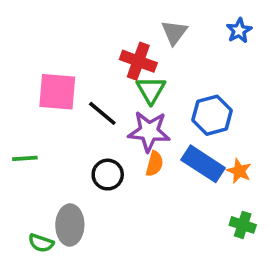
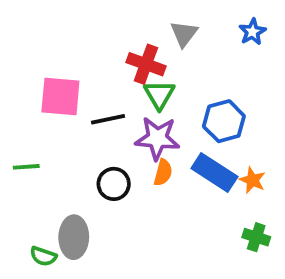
black line: (102, 113) -> (108, 119), turned -52

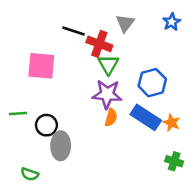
black line: (108, 119) -> (74, 31), moved, turned 30
black circle: (114, 184) -> (46, 125), moved
gray ellipse: (74, 237) -> (61, 146), moved

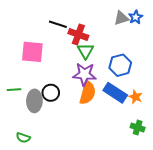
gray triangle: (125, 23) -> (121, 18), moved, turned 35
orange semicircle: (111, 117) -> (88, 93), size x1.6
black circle: (46, 125) -> (51, 93), moved
gray ellipse: (61, 146) -> (34, 101), moved

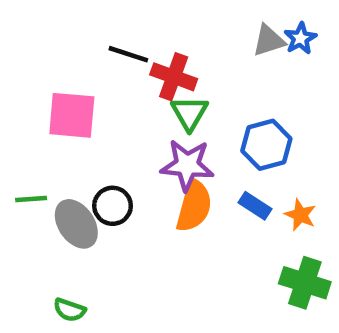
blue rectangle: (115, 93) -> (255, 206), size x0.6
gray ellipse: (34, 101) -> (76, 224), turned -35
green cross: (138, 127) -> (305, 283), size x1.5
green semicircle: (23, 138) -> (70, 310), moved

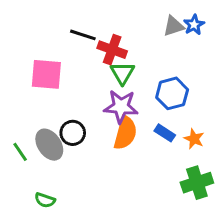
green line: (31, 199) -> (20, 152), moved, turned 60
green cross: (305, 283) -> (197, 183), turned -36

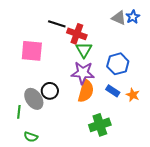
gray triangle: (174, 26) -> (119, 18), turned 42
green line: (20, 152) -> (19, 112), moved, turned 40
green cross: (197, 183) -> (100, 125), moved

